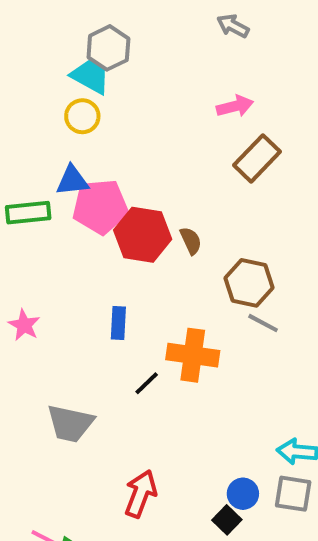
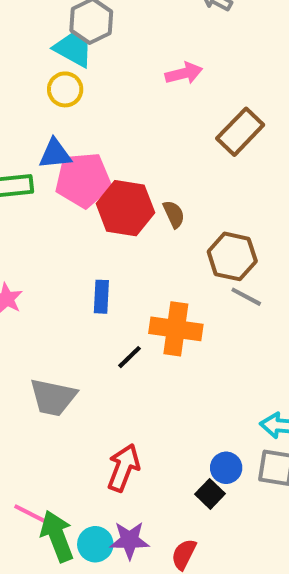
pink arrow: (235, 106) -> (184, 73), moved

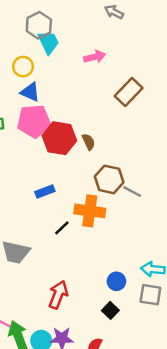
cyan trapezoid: (73, 49) -> (48, 42), moved, turned 35
blue triangle: (55, 154) -> (30, 92), moved, turned 30
brown hexagon: (232, 256) -> (109, 179), moved
blue rectangle: (101, 297) -> (45, 192), turned 66
blue circle: (226, 468) -> (116, 281), moved

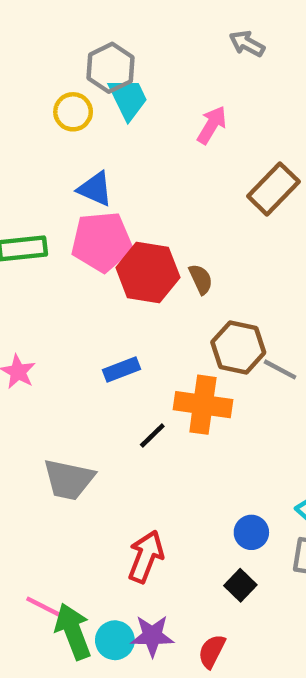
pink arrow: (95, 57) -> (212, 125), turned -45
yellow circle: (23, 67) -> (73, 112), moved

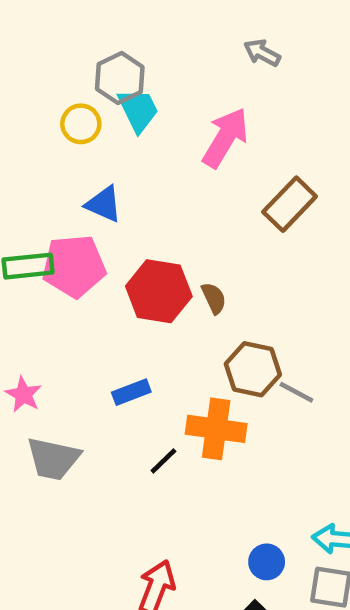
pink arrow: (212, 125) -> (225, 138), size x1.5
pink pentagon: (102, 242) -> (74, 266), moved
gray trapezoid: (69, 480) -> (53, 459), moved

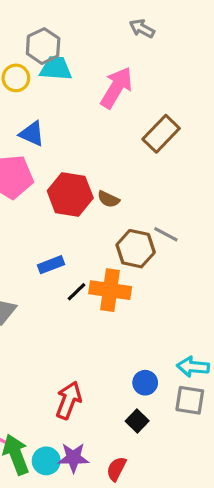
cyan trapezoid: (138, 110) -> (56, 68), turned -60
brown semicircle: (214, 298) -> (108, 199), turned 140
gray line: (296, 392) -> (166, 234), moved
black line: (163, 461) -> (77, 292), moved

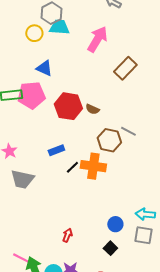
red arrow: (69, 400) -> (67, 235), size x0.6

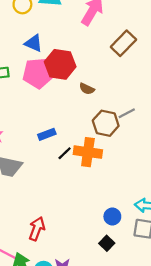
pink pentagon: (31, 95) -> (38, 73), moved
red hexagon: (68, 106) -> (60, 64), moved
gray line: (128, 131) -> (127, 113), turned -56
red arrow: (67, 235) -> (37, 229), moved, size x1.5

